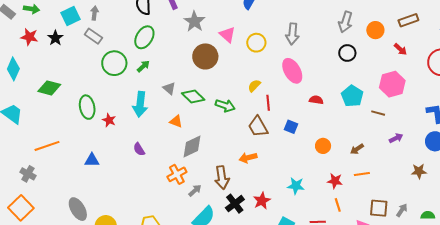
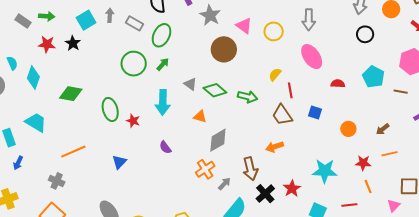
gray rectangle: (93, 36) -> (134, 23), moved
blue triangle: (92, 160) -> (119, 162), turned -42
cyan star: (296, 186) -> (325, 171), size x1.4

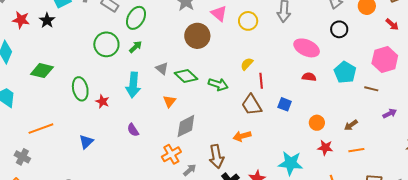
pink ellipse: (312, 57) -> (307, 48), moved, turned -35
orange triangle: (200, 117) -> (169, 101), turned 48
red star: (363, 163) -> (325, 148), moved

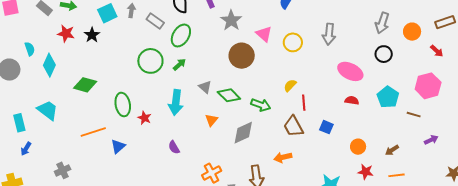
gray diamond: (186, 126) -> (243, 133), moved
orange line: (41, 129) -> (93, 132), moved
blue triangle: (86, 142) -> (118, 146), moved
gray cross: (22, 157) -> (63, 170), turned 35

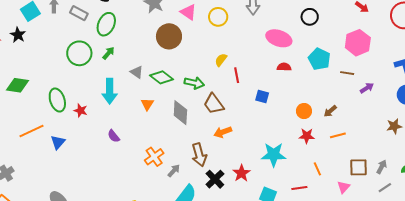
brown trapezoid: (293, 126) -> (214, 104), moved
gray diamond: (243, 133) -> (180, 113), turned -55
purple arrow: (431, 140) -> (367, 88), moved
orange circle: (358, 147) -> (304, 111), moved

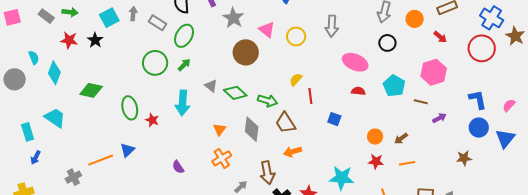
orange triangle: (147, 104) -> (220, 129), moved
orange line: (32, 131) -> (101, 160), moved
purple semicircle: (114, 136) -> (178, 167), moved
orange cross: (154, 157) -> (222, 158), moved

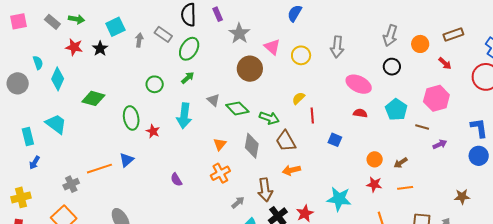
gray arrow: (133, 14) -> (139, 40), moved
green circle: (155, 63) -> (155, 84), moved, size x0.7
brown star: (464, 158) -> (462, 197), moved

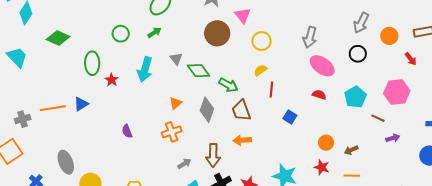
gray arrow: (337, 47) -> (310, 37), moved
yellow circle: (301, 55) -> (262, 41), moved

